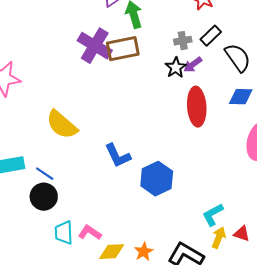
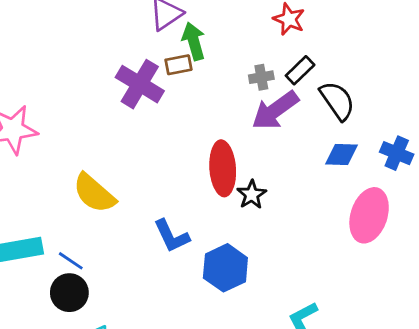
brown rectangle: (123, 49) -> (178, 65), moved, size x0.6
purple arrow: (193, 65) -> (275, 110), size x1.8
black star: (176, 68) -> (252, 195), moved
red ellipse: (197, 107) -> (223, 168), moved

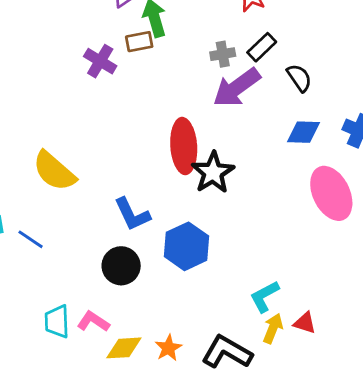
purple cross: (140, 84) -> (100, 61), size x0.7
black semicircle: (337, 101) -> (299, 78), size x0.7
black star: (252, 195) -> (213, 172), size x1.4
pink ellipse: (369, 215) -> (331, 193), turned -44
black circle: (69, 293) -> (121, 266), moved

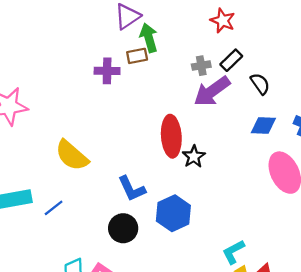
purple cross: (100, 61) -> (107, 71), turned -30
black star: (213, 172) -> (194, 157), size x0.7
blue line: (31, 239) -> (54, 208), turned -72

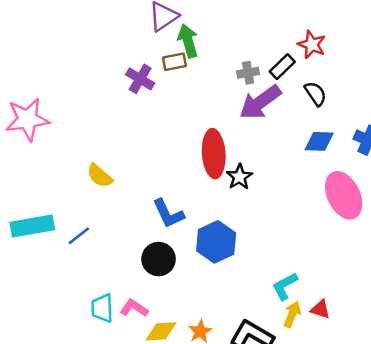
red star: (223, 21) -> (312, 45), moved
purple cross: (107, 71) -> (140, 79), turned 30
yellow semicircle: (72, 155) -> (100, 176), size x0.7

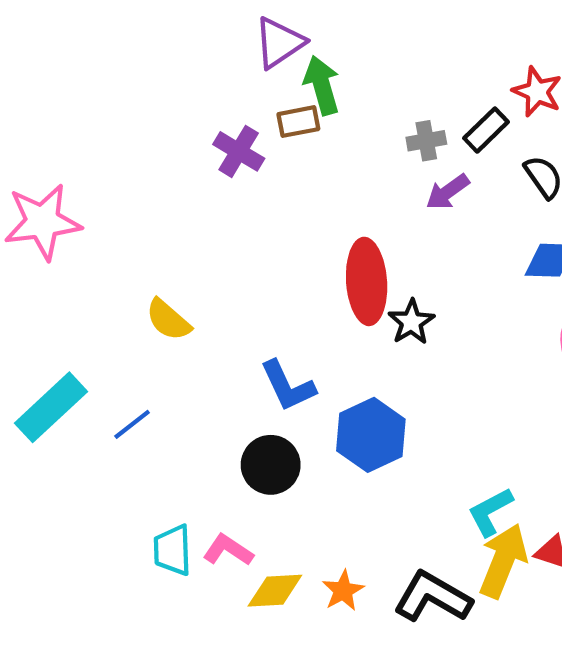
purple arrow: (260, 102) -> (448, 192), size x0.6
cyan rectangle: (32, 226) -> (51, 407), turned -33
yellow arrow: (292, 314) -> (503, 561), size x1.6

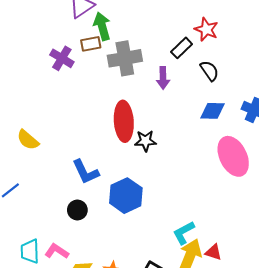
gray cross: (426, 141) -> (125, 58), moved, size x1.8
purple arrow: (448, 192) -> (163, 78), turned -55
black star: (411, 322) -> (145, 141), turned 30
black circle: (271, 465) -> (77, 210), size x0.7

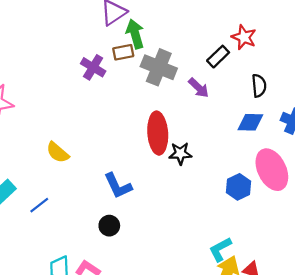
gray cross: (125, 58) -> (159, 67), turned 32
black semicircle: (209, 71) -> (259, 86), moved, turned 30
purple arrow: (163, 78) -> (199, 88), turned -45
blue hexagon: (126, 196) -> (238, 187), moved, size x0.7

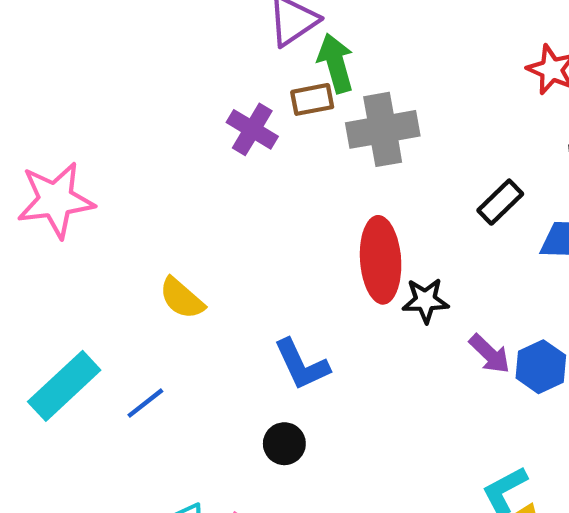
black rectangle: (218, 57) -> (500, 202), moved
gray cross: (159, 67) -> (383, 129), turned -32
purple arrow: (199, 88) -> (490, 354), moved

